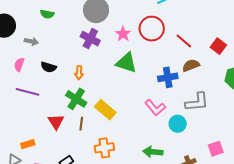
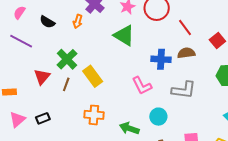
orange arrow: (79, 73) -> (78, 21), moved
cyan circle: (178, 124) -> (158, 117), moved
orange cross: (104, 148) -> (94, 115), moved

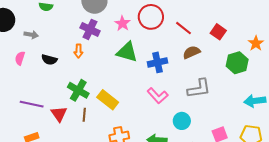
purple line: (21, 41) -> (32, 104), moved
blue cross: (161, 59) -> (157, 62), moved

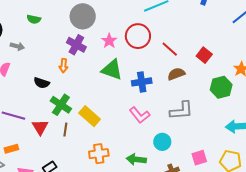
black semicircle: (49, 60) -> (42, 83), moved

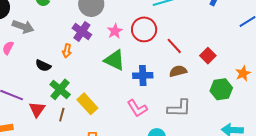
gray arrow: (17, 46) -> (23, 27), size x1.5

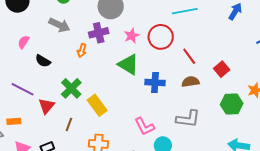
gray arrow: (23, 27) -> (59, 25), moved
purple cross: (82, 31) -> (99, 33), turned 36
black semicircle: (43, 66) -> (43, 61), moved
pink L-shape: (137, 108) -> (144, 126), moved
brown line: (62, 115) -> (69, 124), moved

